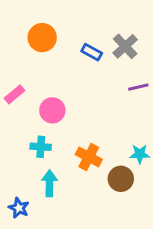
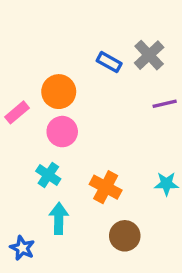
orange circle: (42, 38) -> (59, 92), moved
cyan cross: (41, 147) -> (48, 175), turned 30
brown circle: (121, 179) -> (125, 236), moved

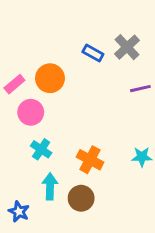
pink rectangle: (17, 112) -> (14, 84), moved
pink circle: (62, 132) -> (31, 112), moved
brown circle: (125, 236) -> (81, 198), moved

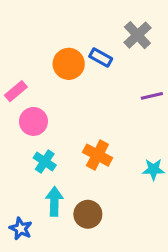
gray cross: (127, 47) -> (137, 35), moved
orange circle: (50, 78) -> (69, 64), moved
orange cross: (90, 160) -> (97, 155), moved

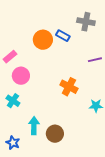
gray cross: (137, 35) -> (86, 22), turned -36
orange cross: (97, 155) -> (69, 87), moved
cyan cross: (45, 161) -> (13, 101), moved

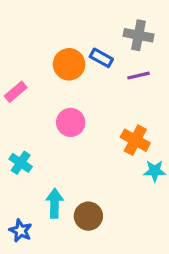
purple line: (95, 60) -> (138, 76), moved
pink circle: (21, 76) -> (71, 122), moved
orange cross: (69, 87) -> (135, 140), moved

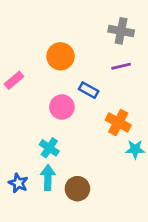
blue rectangle: (101, 58) -> (89, 90), moved
cyan cross: (21, 163) -> (49, 148), moved
blue star: (21, 231) -> (18, 183), moved

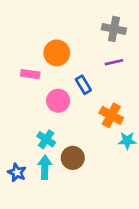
pink rectangle: (14, 80) -> (30, 74), moved, turned 48
blue rectangle: (89, 90) -> (83, 85), turned 30
brown circle: (77, 189) -> (73, 158), moved

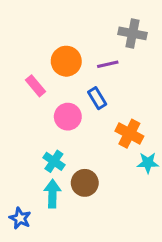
purple line: (114, 62) -> (108, 64), moved
pink rectangle: (30, 74) -> (35, 86), turned 42
blue star: (17, 172) -> (20, 218), moved

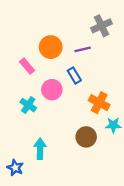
gray cross: (132, 33) -> (101, 26), turned -36
cyan cross: (54, 161) -> (28, 105), moved
brown circle: (85, 183) -> (86, 137), moved

